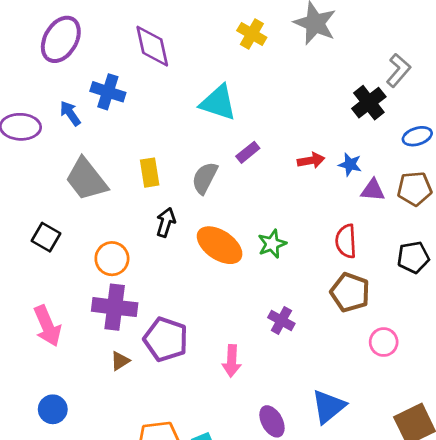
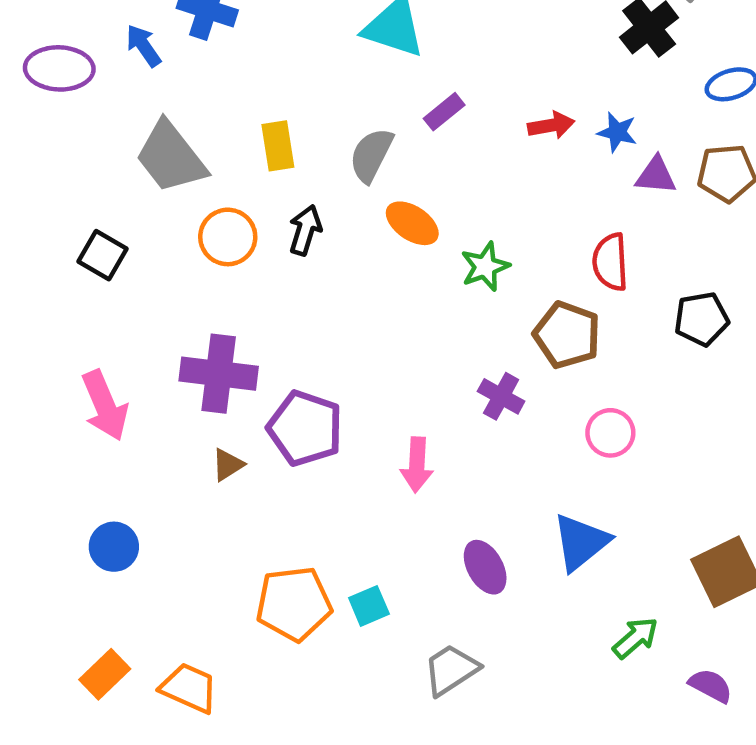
orange ellipse: (220, 245) -> (412, 223), moved, size x0.7
black pentagon: (413, 257) -> (701, 319), moved
orange circle: (112, 259) -> (228, 237), moved
brown pentagon: (350, 292) -> (567, 335), moved
pink circle: (384, 342) -> (610, 433), moved

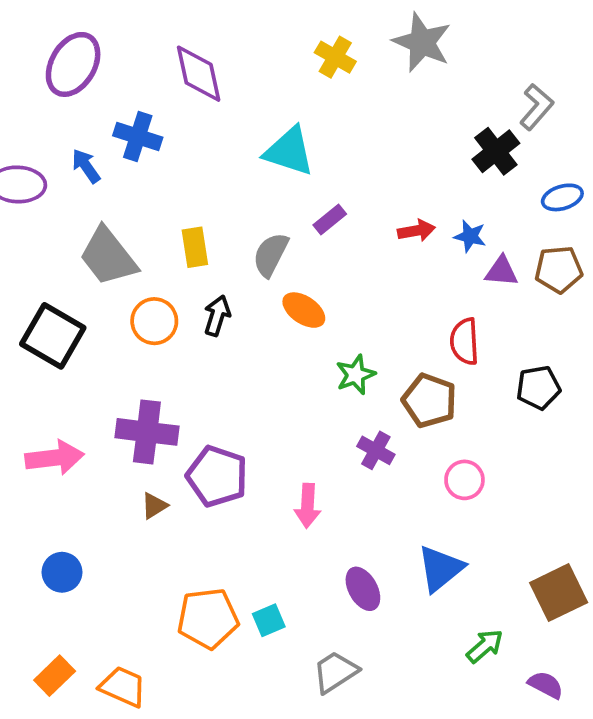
black square: (102, 255) -> (53, 336), size x1.6
green star: (485, 267) -> (356, 375), moved
pink arrow: (105, 405) -> (55, 458), turned -74

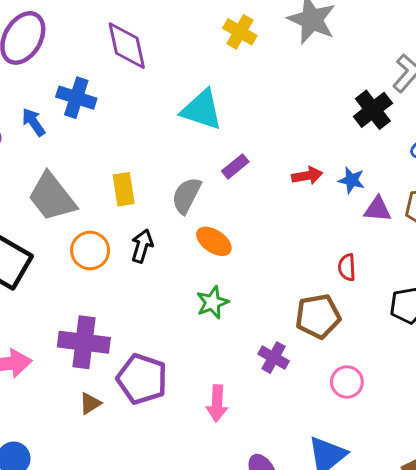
red semicircle: (464, 341) -> (347, 267), size x0.7
green star: (356, 375) -> (212, 302), moved
brown pentagon: (429, 401) -> (318, 316), turned -30

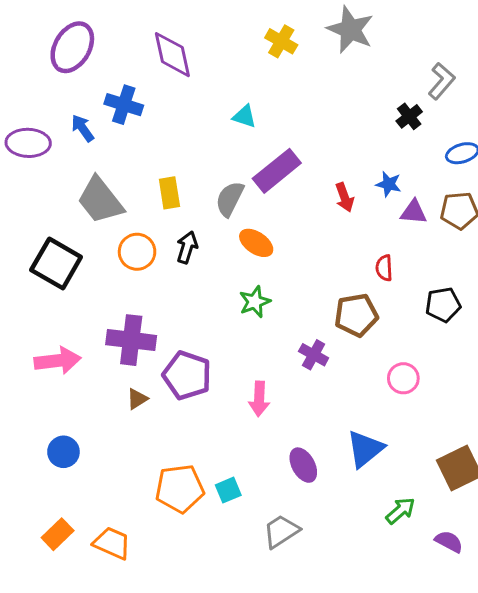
cyan triangle: (202, 110) -> (244, 116), size x0.6
black cross: (373, 110) -> (409, 116), size x0.7
purple rectangle: (235, 166) -> (277, 171), size x1.8
red arrow: (307, 176) -> (344, 197), moved, turned 80
pink circle: (347, 382) -> (403, 378), moved

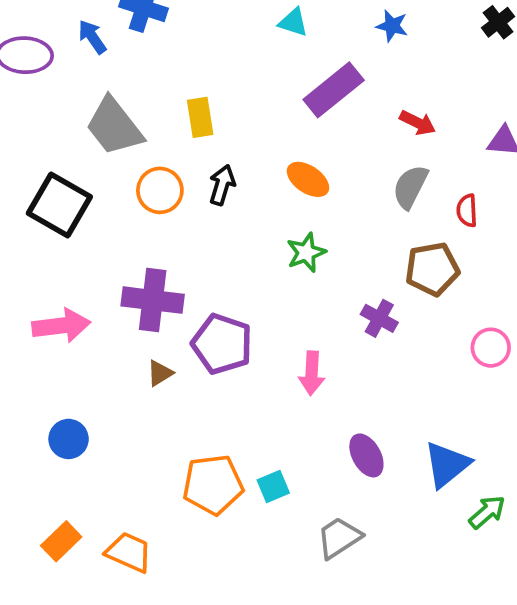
blue star: (389, 184) -> (392, 26), moved
red arrow: (344, 197) -> (418, 123), turned -44
gray semicircle: (230, 199) -> (410, 187), moved
blue triangle: (365, 449) -> (447, 465), moved

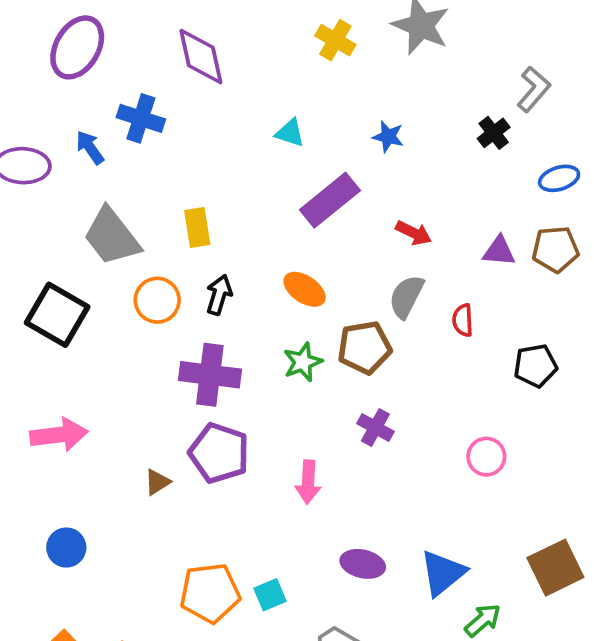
brown pentagon: (432, 269) -> (365, 347), moved
purple cross: (153, 300) -> (210, 375), moved
purple ellipse: (366, 455) -> (363, 564), turned -48

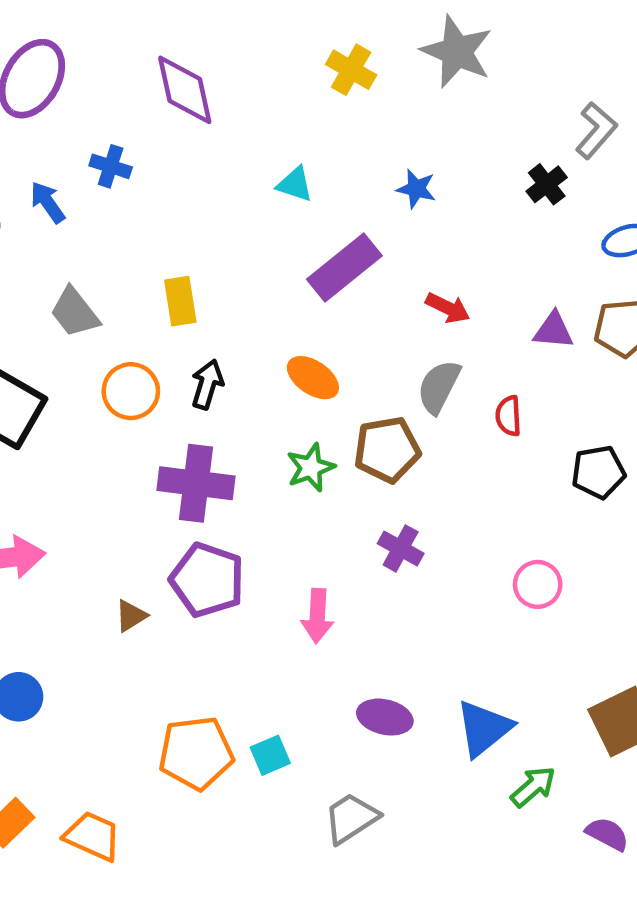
blue cross: (141, 118) -> (111, 166), size x0.7
gray trapezoid: (112, 237) -> (75, 312), size x0.7

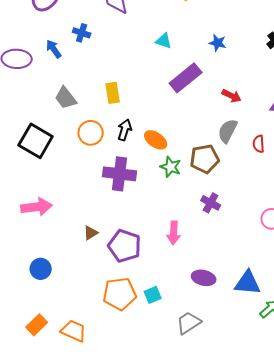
orange ellipse: (313, 378) -> (156, 140), moved
green star: (311, 468) -> (171, 167), turned -30
purple pentagon: (207, 580) -> (125, 246), moved
blue triangle: (484, 728) -> (248, 283), turned 44

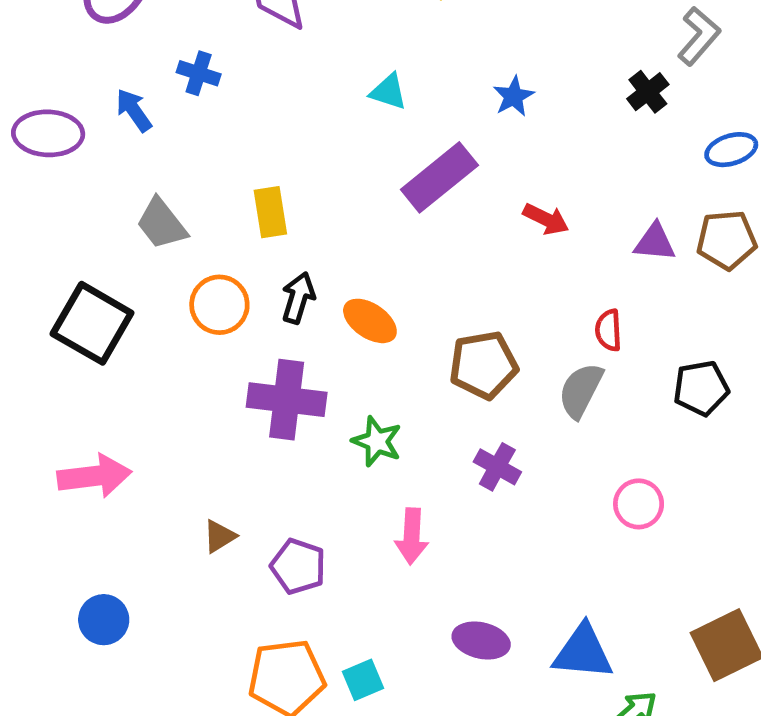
blue star: (218, 43) -> (514, 96), turned 30
gray semicircle: (228, 131) -> (581, 390), moved
green star: (171, 167) -> (377, 441), moved
purple pentagon: (125, 246) -> (298, 566), size x0.7

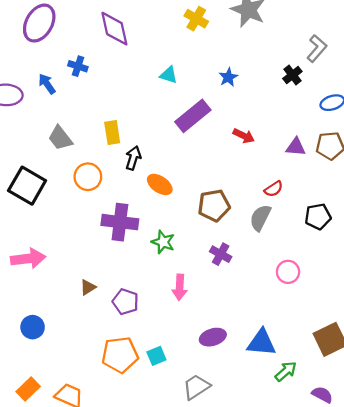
black arrow: (298, 298) -> (133, 158), moved
red semicircle: (608, 330) -> (274, 189), turned -120
purple ellipse: (481, 641) -> (213, 337), turned -30

